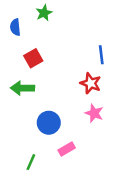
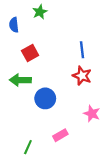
blue line: (101, 55) -> (82, 50), moved
pink star: (94, 113) -> (92, 114), moved
blue circle: (49, 123) -> (45, 98), moved

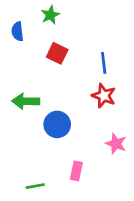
red square: (30, 53) -> (57, 53), moved, turned -35
pink rectangle: (60, 135) -> (76, 171), turned -48
green line: (28, 147) -> (35, 186), turned 56

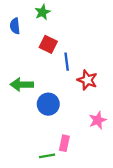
blue line: (104, 63) -> (67, 62), moved
pink star: (116, 144) -> (98, 120), turned 30
green line: (35, 186) -> (47, 156), moved

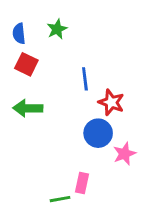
green star: (43, 12) -> (57, 29), moved
red square: (48, 44) -> (26, 64), moved
blue circle: (48, 104) -> (98, 133), moved

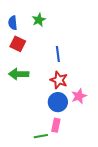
red star: (111, 102) -> (59, 80), moved
blue circle: (98, 133) -> (58, 102), moved
pink star: (124, 154) -> (79, 96), moved

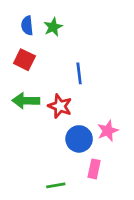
blue semicircle: (13, 23) -> (27, 26), moved
red star: (59, 80) -> (60, 106), moved
pink rectangle: (56, 125) -> (94, 169), moved

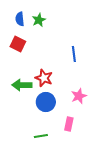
blue line: (79, 73) -> (74, 54), moved
green arrow: (26, 101) -> (22, 85), moved
blue circle: (79, 139) -> (46, 102), moved

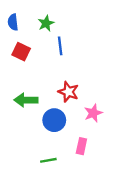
blue semicircle: (20, 19) -> (13, 22), moved
blue line: (74, 54) -> (60, 46), moved
red star: (44, 78) -> (68, 92), moved

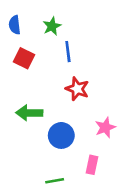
red star: (68, 92) -> (77, 89), moved

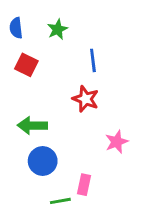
blue line: (68, 52) -> (93, 60), moved
blue circle: (61, 135) -> (43, 161), moved
pink rectangle: (92, 165) -> (84, 185), moved

